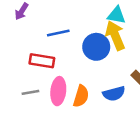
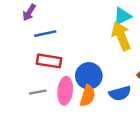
cyan triangle: (116, 15) -> (122, 16), turned -36
blue line: (58, 33) -> (45, 34), moved
blue circle: (96, 47) -> (89, 76), moved

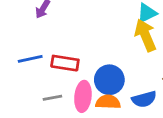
blue line: (45, 34) -> (30, 59), moved
orange semicircle: (88, 96) -> (108, 102), turned -105

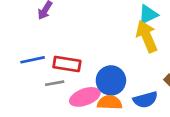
pink ellipse: (83, 96) -> (85, 97), turned 64
gray line: (52, 98) -> (55, 83), moved

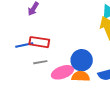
red rectangle: (67, 64) -> (39, 42), moved

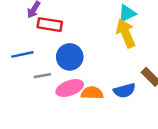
red rectangle: (39, 42) -> (50, 25), moved
blue circle: (82, 60) -> (70, 57), moved

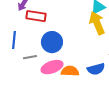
blue line: (22, 54) -> (14, 40), turned -72

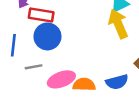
blue circle: (52, 42) -> (47, 36), moved

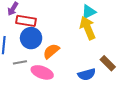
pink ellipse: (61, 79) -> (42, 72), turned 40
orange semicircle: (84, 84) -> (51, 51), moved, turned -42

